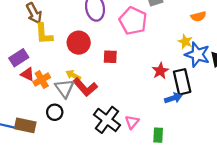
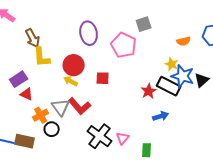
yellow arrow: (73, 75) -> (71, 81), moved
orange cross: (42, 80) -> (41, 115), moved
black rectangle: (182, 82) -> (169, 86), moved, turned -50

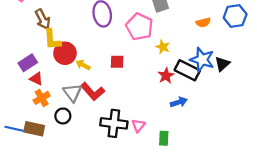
yellow star: (172, 64) -> (163, 47), moved
red circle: (74, 65) -> (65, 53), moved
orange cross: (41, 115) -> (42, 98), moved
black cross: (100, 136) -> (114, 123), turned -30

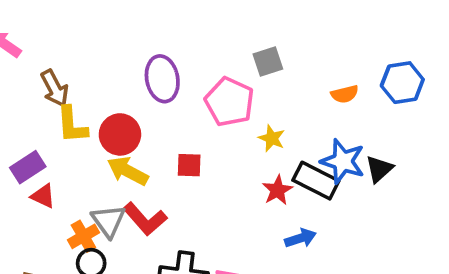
red circle: (65, 53) -> (120, 134), moved
yellow arrow: (83, 65) -> (128, 171), size x1.5
orange cross: (42, 98) -> (83, 236), moved

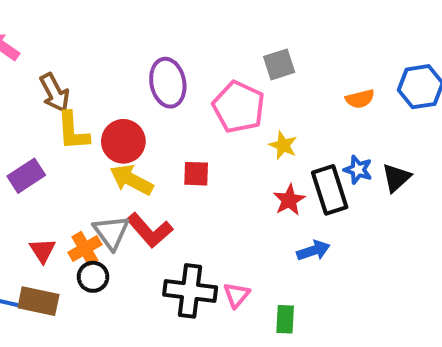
blue star: (343, 161) -> (358, 170), size x0.6
black rectangle: (316, 181) -> (330, 190), turned 45
red triangle: (43, 196) -> (42, 251), moved, turned 32

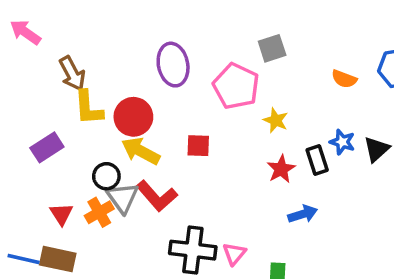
orange semicircle: (360, 99) -> (344, 79), turned 35
black rectangle: (330, 190) -> (317, 160), size x0.7
black circle: (93, 277) -> (106, 176), moved

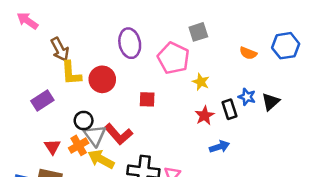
yellow arrow: (141, 151) -> (101, 159), moved

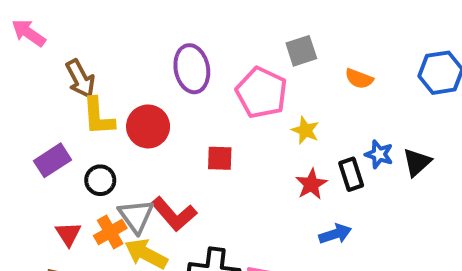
orange semicircle: (248, 53) -> (359, 79), moved
black circle: (84, 121) -> (100, 180), moved

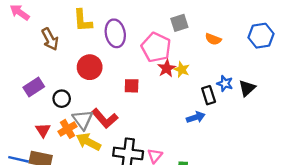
yellow L-shape: (98, 117) -> (83, 21), moved
red star: (311, 184) -> (167, 68), moved
blue arrow: (335, 234) -> (196, 117), moved

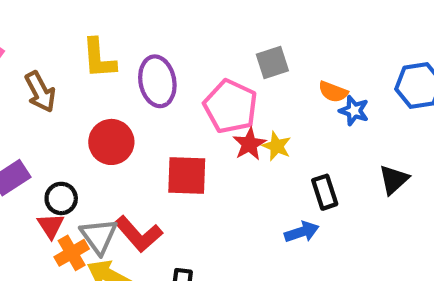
blue star: (225, 83) -> (354, 111), moved
red square: (132, 86) -> (187, 175), size x1.5
red triangle: (43, 130) -> (51, 226), moved

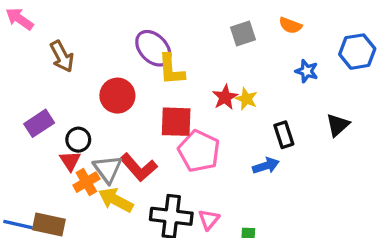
yellow L-shape: (99, 58) -> (171, 69), moved
purple ellipse: (157, 81) -> (153, 48), turned -33
orange semicircle: (333, 92) -> (290, 25), moved
pink pentagon: (231, 106) -> (199, 151), moved

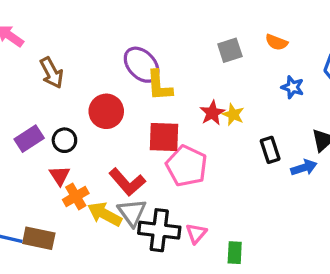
black circle: (78, 140) -> (64, 140), moved
blue arrow: (266, 166) -> (304, 168), moved
gray triangle: (108, 169) -> (132, 212), moved

